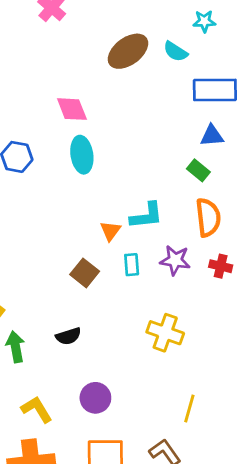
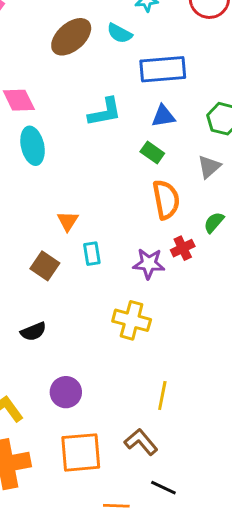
cyan L-shape: (146, 216) -> (105, 112), moved
purple star: (175, 260) -> (149, 264), moved
red cross: (221, 266) -> (183, 248), turned -35

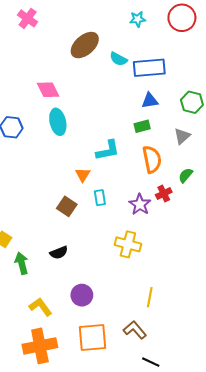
cyan semicircle: (120, 33) -> (118, 59), moved
cyan L-shape: (105, 112) -> (108, 150), moved
green rectangle: (152, 152) -> (142, 126), turned -49
purple star: (149, 264) -> (140, 204), turned 30

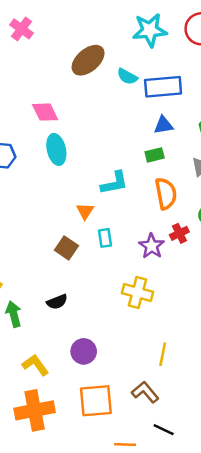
cyan star: (138, 19) -> (150, 30), size x1.8

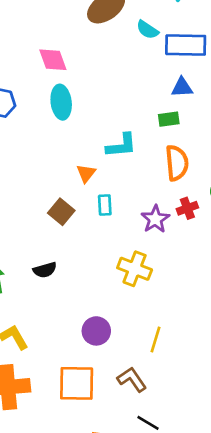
purple circle: (84, 351) -> (96, 331), moved

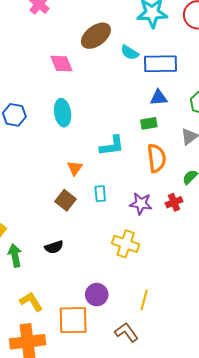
pink diamond: (53, 60) -> (62, 64), moved
orange triangle: (86, 173) -> (75, 168), moved
red cross: (187, 208) -> (174, 202), moved
purple star: (155, 219) -> (141, 204), turned -30
orange square: (77, 383) -> (73, 320), moved

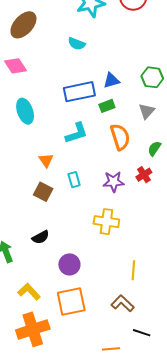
brown ellipse: (96, 36) -> (23, 25), moved
blue rectangle: (161, 64) -> (79, 92), moved
purple circle: (97, 295) -> (69, 264), moved

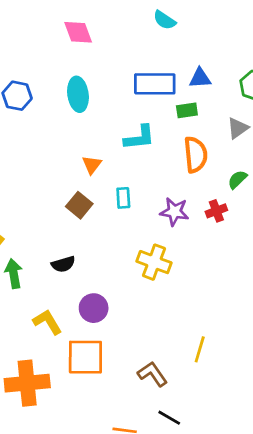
yellow line: (133, 270) -> (200, 349), moved
yellow L-shape: (29, 292) -> (47, 322), moved

